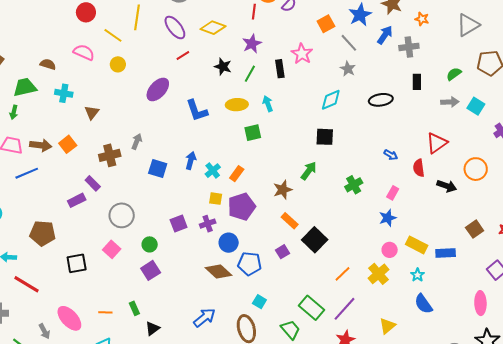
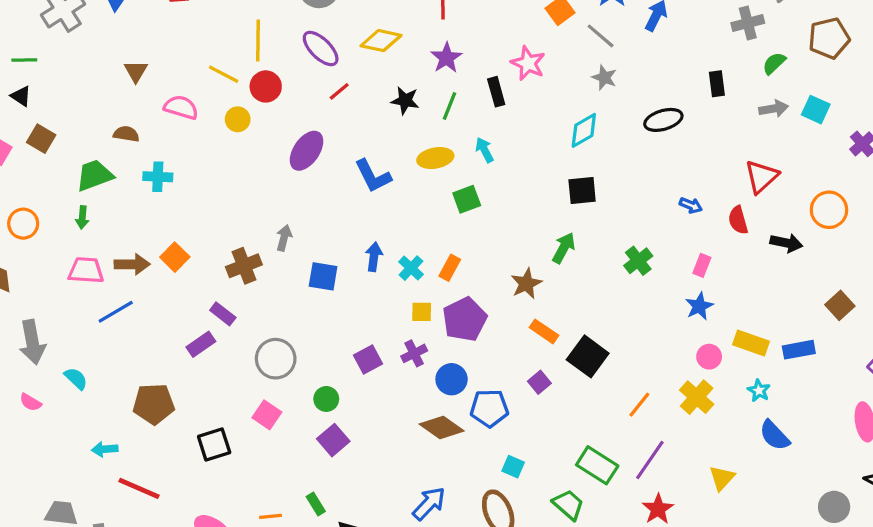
red circle: (86, 12) -> (266, 86), moved
gray cross: (409, 47) -> (748, 23), moved
brown triangle: (92, 112) -> (136, 71), moved

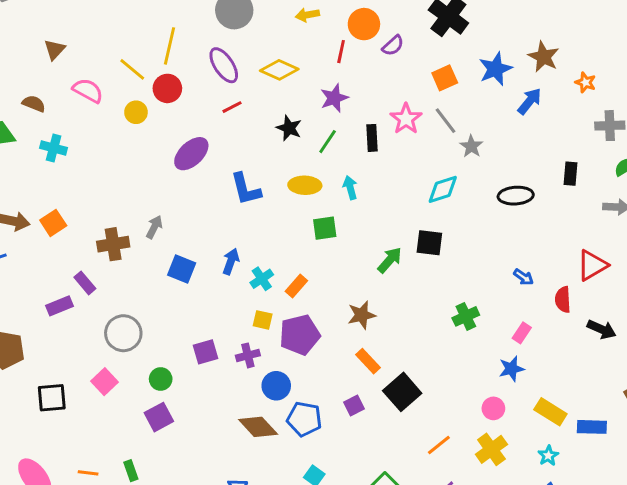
gray line: (601, 36) -> (446, 121), moved
green arrow: (564, 248) -> (390, 260), moved
pink circle: (709, 357) -> (493, 408), moved

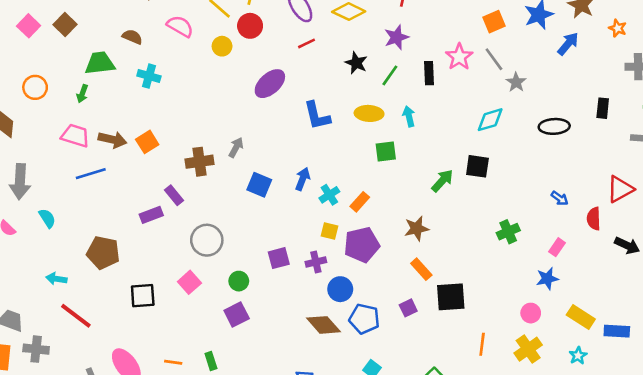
black square: (402, 392) -> (451, 297), turned 36
orange line: (439, 445) -> (482, 344), turned -45

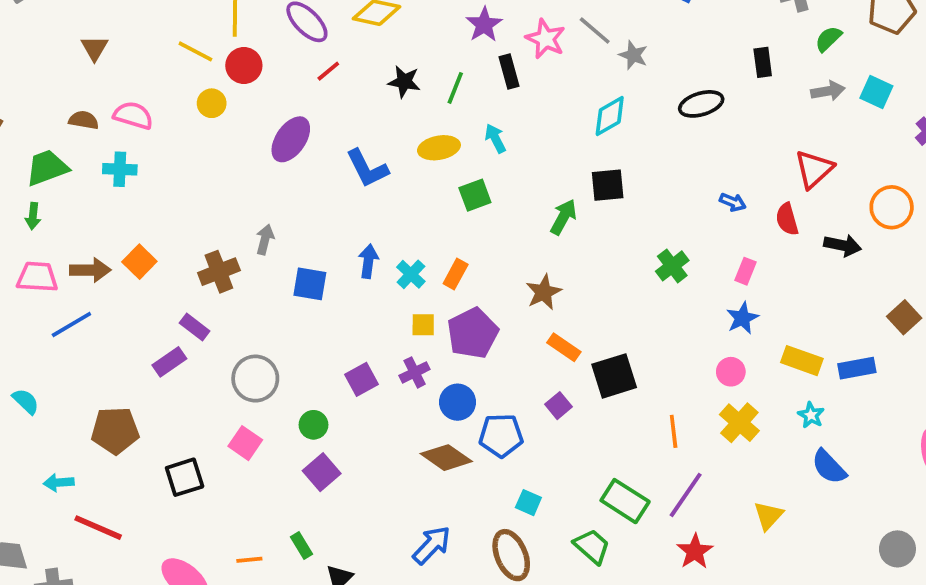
pink semicircle: (180, 26) -> (133, 115), moved
purple star: (396, 37) -> (484, 25), moved

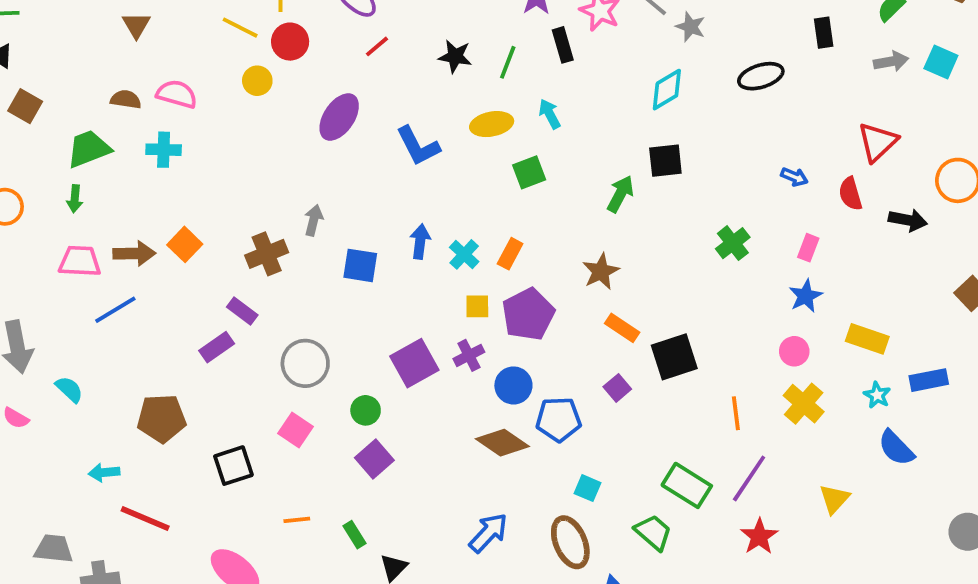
blue rectangle: (857, 368) -> (929, 380), moved
purple square: (361, 379) -> (414, 363), size x1.4
orange line: (249, 560) -> (297, 520), moved

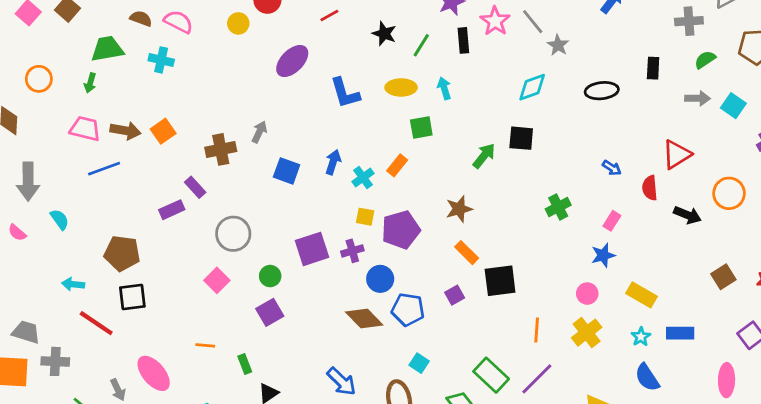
orange rectangle: (510, 254) -> (397, 165), moved
black square: (233, 466) -> (132, 297), moved
blue arrow: (488, 533) -> (342, 382), turned 80

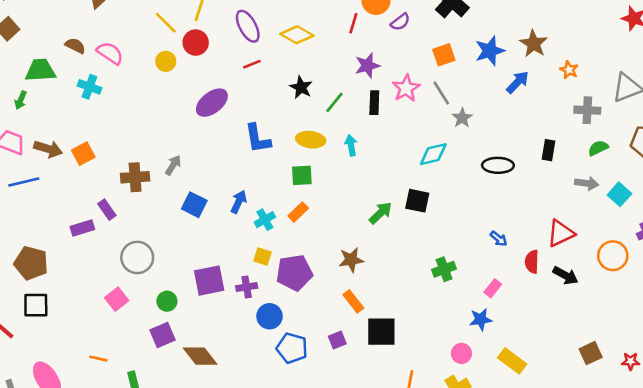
green square: (421, 128) -> (302, 175), moved
orange circle: (729, 193) -> (613, 256), moved
black arrow: (687, 215) -> (565, 276), moved
brown diamond: (364, 318) -> (200, 356), moved

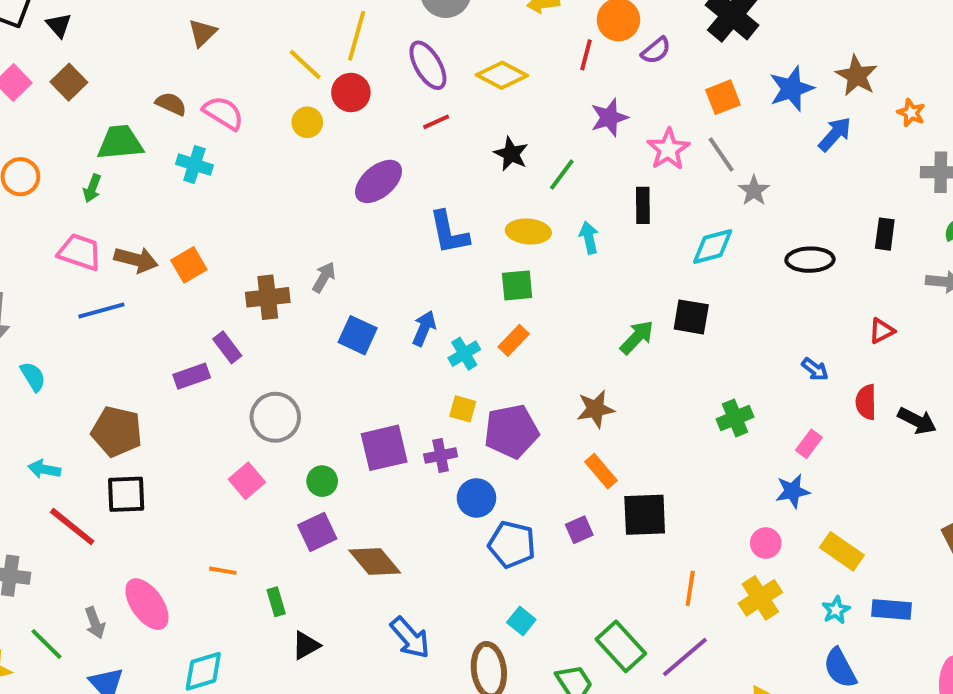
black rectangle: (374, 103) -> (643, 205), moved
red triangle: (561, 233) -> (882, 331), moved, size x0.6

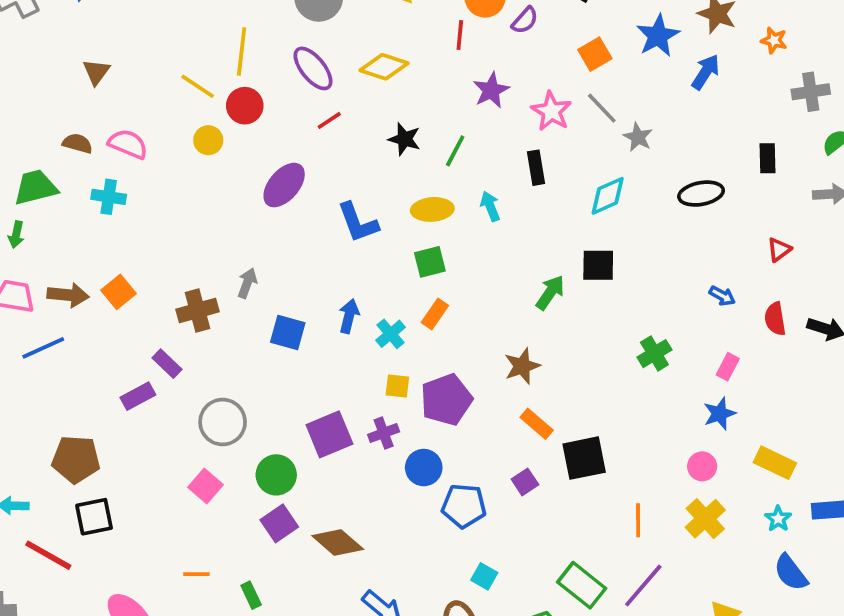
green circle: (322, 481) -> (276, 475), size x1.4

